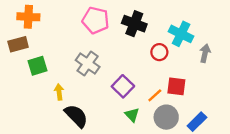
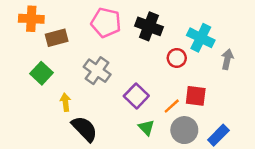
brown rectangle: (18, 44) -> (57, 38), moved
green square: (37, 66) -> (41, 73), turned -30

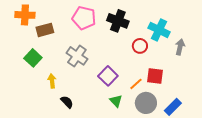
black semicircle: (84, 129) -> (67, 102), size x0.6

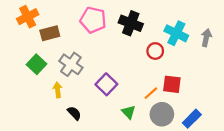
orange cross: (25, 15) -> (28, 17), turned -30
gray arrow: (180, 47) -> (206, 38), moved
gray cross: (77, 56) -> (71, 64), moved
purple square: (108, 76) -> (106, 84), moved

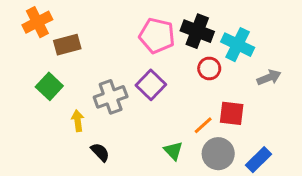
pink pentagon: (93, 20) -> (157, 36), moved
black cross: (131, 23) -> (197, 31), moved
gray arrow: (206, 38) -> (269, 77), moved, turned 56
gray cross: (71, 64) -> (111, 97), moved, turned 35
purple square: (106, 84) -> (151, 85), moved

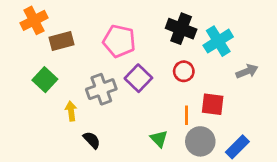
pink pentagon: (157, 36) -> (119, 41), moved
cyan cross: (238, 45) -> (218, 41), turned 32
red circle: (209, 68) -> (184, 71), moved
orange line: (203, 125) -> (187, 115), turned -48

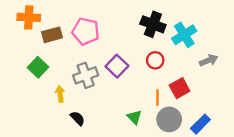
orange cross: (34, 20) -> (29, 17), turned 30
pink pentagon: (119, 41) -> (86, 31), moved
red square: (213, 104) -> (180, 88), turned -36

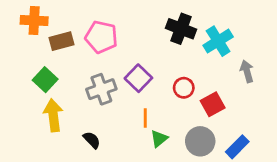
red circle: (155, 60) -> (184, 88), moved
gray arrow: (209, 60) -> (247, 71), turned -84
yellow arrow: (60, 94) -> (53, 115), moved, size x1.6
orange line: (158, 97) -> (145, 118), moved
green triangle: (134, 117) -> (159, 139), turned 35

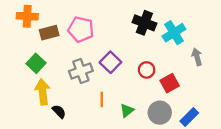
orange line: (145, 118) -> (102, 99), moved
black semicircle: (92, 140) -> (59, 112), moved

